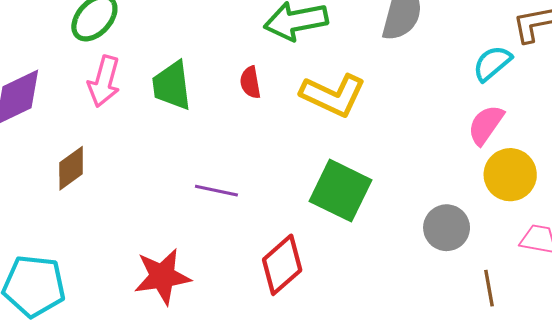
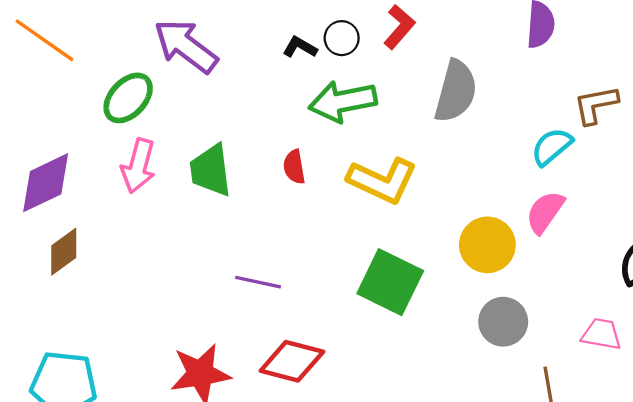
brown diamond: (71, 168) -> (64, 252), moved
yellow circle: (510, 175) -> (487, 245), moved
red diamond: (282, 265) -> (292, 361), moved, turned 56

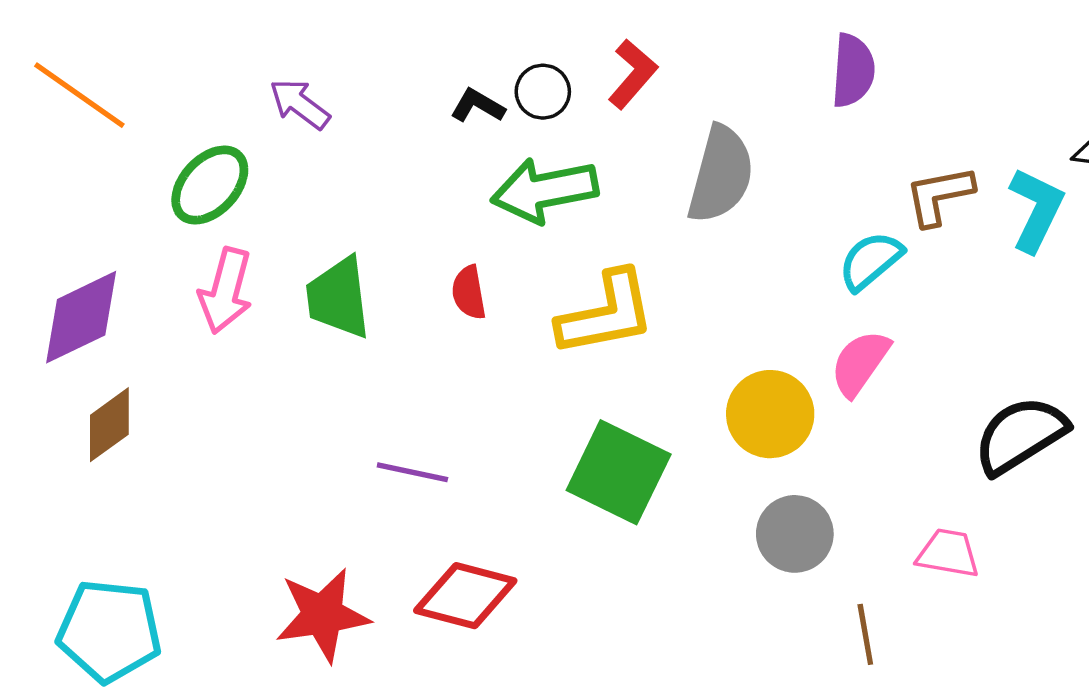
purple arrow: (186, 46) -> (300, 104), size x0.6
yellow L-shape: (382, 180) -> (606, 314), turned -36

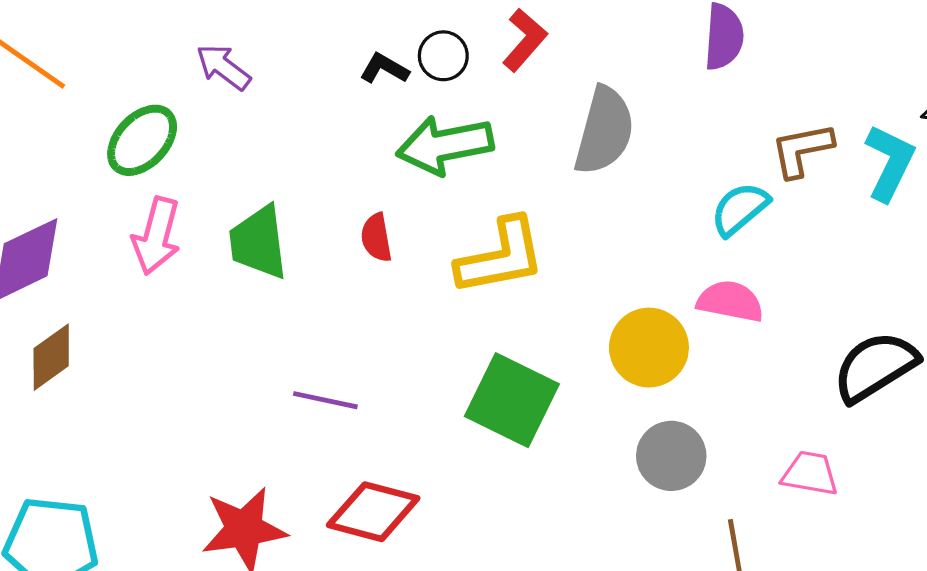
pink semicircle: (860, 363) -> (730, 301), turned 66

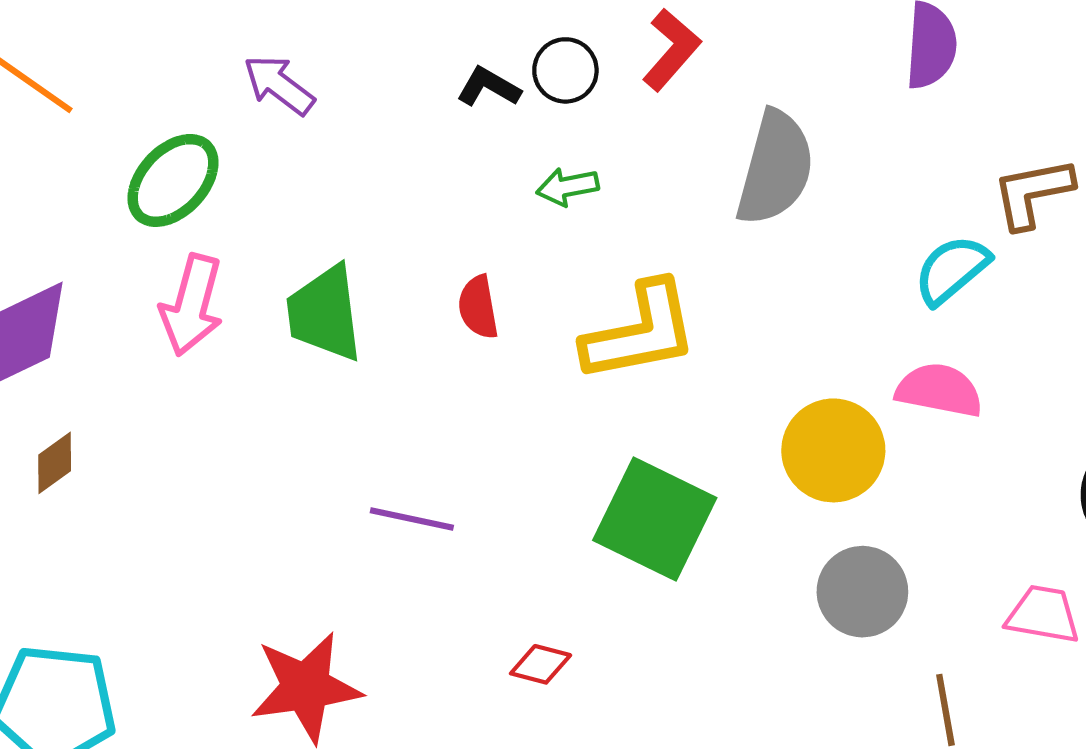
green arrow: (445, 145) -> (568, 187), size x0.5
brown diamond: (51, 357) -> (55, 463), size x0.7
red diamond: (373, 512) -> (541, 664), moved, size x0.5

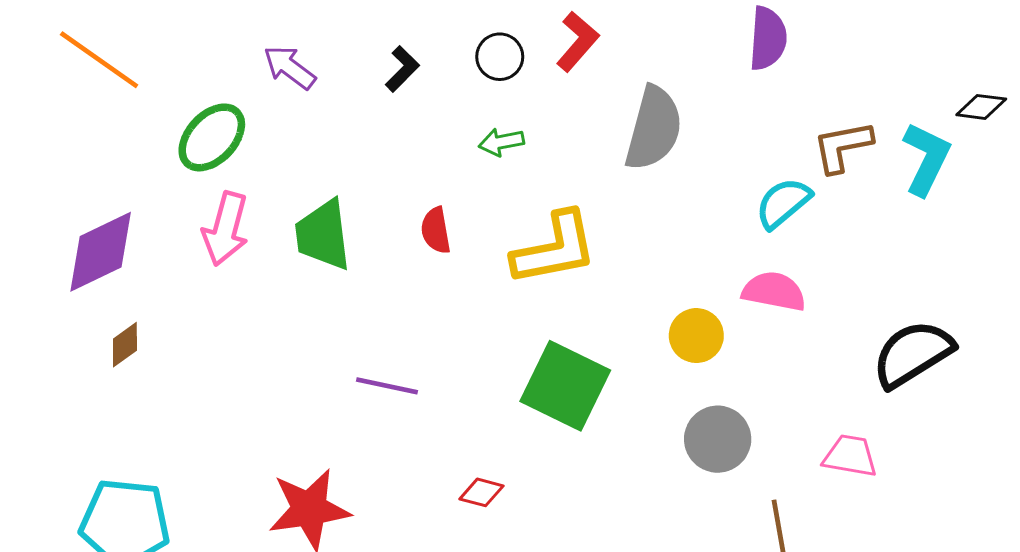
black L-shape: (489, 87) -> (402, 69), moved, turned 105
yellow circle: (833, 450) -> (696, 336), size x0.7

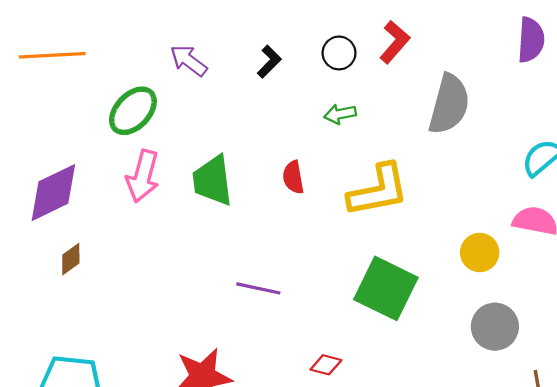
orange line: (99, 60) -> (52, 55), turned -38

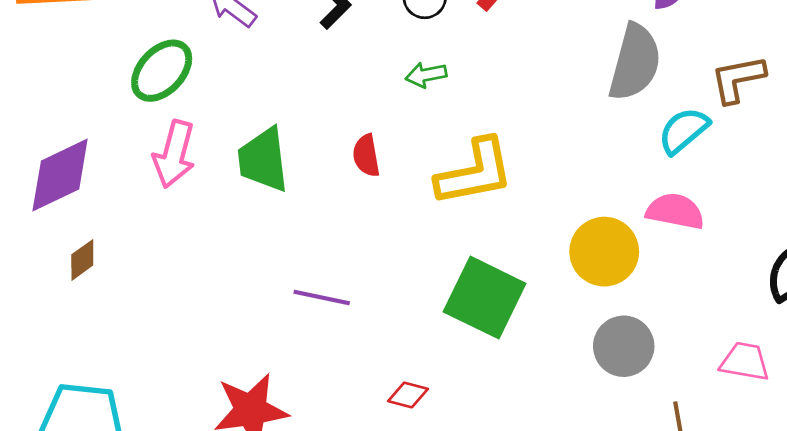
gray semicircle: (449, 104) -> (635, 62), moved
yellow circle: (480, 252) -> (604, 252), size x1.4

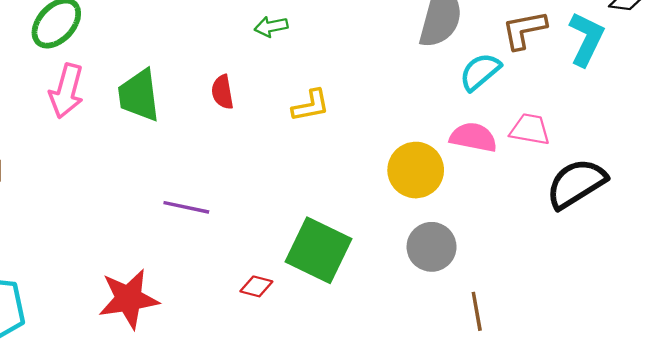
yellow L-shape: (475, 172) -> (311, 106), size x0.6
green square: (485, 298) -> (319, 250), moved
pink trapezoid: (745, 362) -> (530, 129), moved

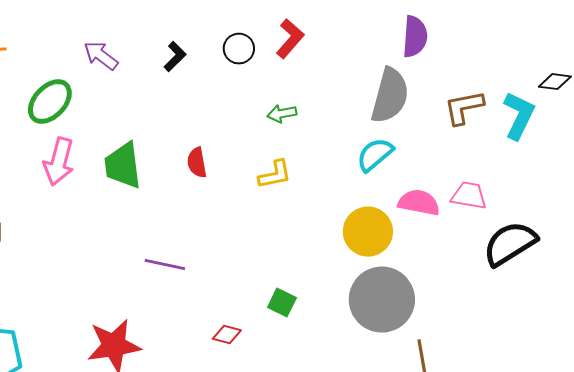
green arrow: (271, 26) -> (282, 114), moved
cyan semicircle: (480, 72) -> (375, 155), moved
gray circle: (432, 247) -> (382, 300), size x1.5
green square: (319, 250) -> (282, 303), size x0.5

